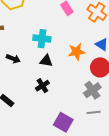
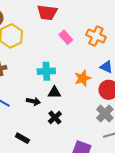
black arrow: (13, 59) -> (33, 101), moved

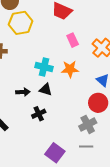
orange star: (83, 78) -> (70, 69), moved
black arrow: (33, 101) -> (23, 92), turned -32

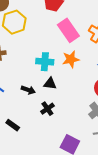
pink rectangle: (73, 40) -> (68, 30), size x1.6
black arrow: (23, 92) -> (28, 90), turned 32

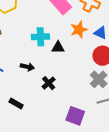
orange star: (71, 59) -> (79, 30), moved
black triangle: (50, 84) -> (58, 47), moved

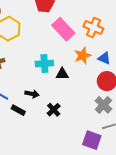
black rectangle: (16, 104) -> (18, 110), moved
purple square: (75, 116) -> (92, 140), moved

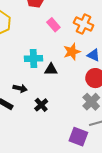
pink rectangle: (63, 29) -> (53, 25), size x0.6

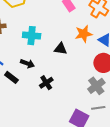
cyan cross: (33, 59) -> (32, 36), moved

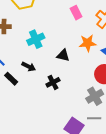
cyan cross: (32, 36) -> (36, 39), turned -36
black cross: (46, 83) -> (53, 82), moved

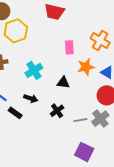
pink rectangle: (76, 13) -> (69, 47), moved, turned 32
gray line: (94, 118) -> (80, 120), moved

